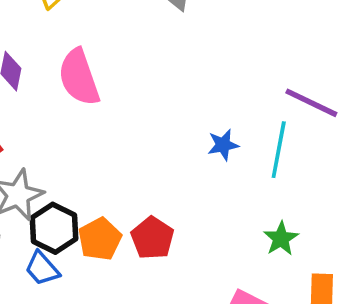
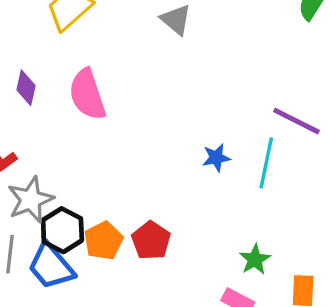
green star: (281, 239) -> (255, 259), moved
blue trapezoid: (42, 268) -> (51, 266), size x1.5

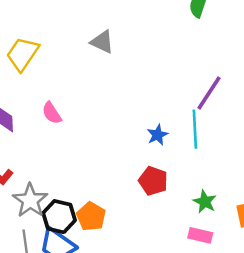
pink semicircle: (87, 94) -> (52, 113), size x0.6
purple line: (296, 121) -> (209, 93), turned -69
red pentagon: (151, 241) -> (153, 181), moved

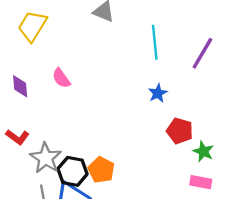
cyan line: (195, 129) -> (155, 42), moved
red pentagon: (153, 181) -> (180, 131), moved

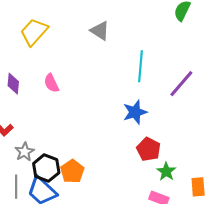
blue star: (158, 93) -> (135, 112), size x1.4
gray star: (46, 158) -> (24, 152), size x0.7

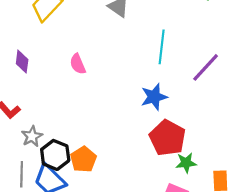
pink semicircle: (51, 83) -> (78, 64), moved
red pentagon: (149, 149) -> (167, 138), size x1.4
green star: (166, 171) -> (186, 163), turned 30

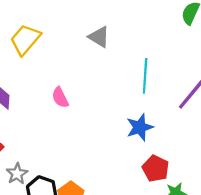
red pentagon: (167, 138) -> (156, 169), size x0.7

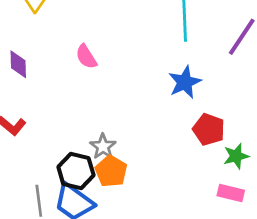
gray star: (17, 174) -> (103, 146), moved

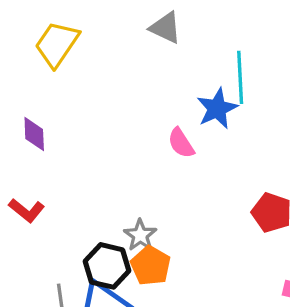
pink semicircle: (86, 57) -> (181, 143), moved
blue star: (185, 82) -> (217, 109), moved

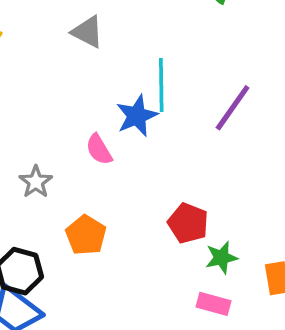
gray star: (140, 235) -> (36, 182), moved
orange pentagon: (151, 266) -> (86, 235), moved

